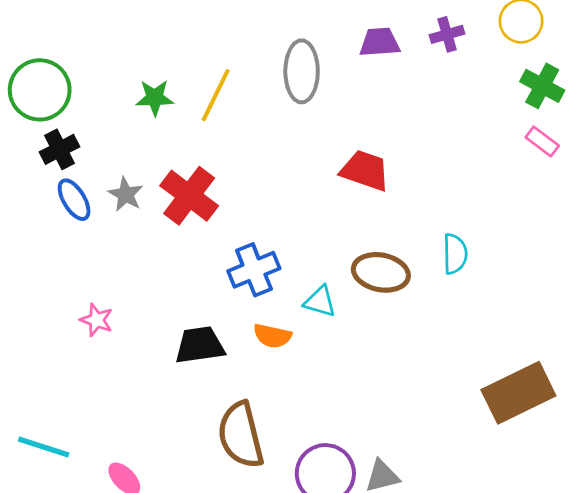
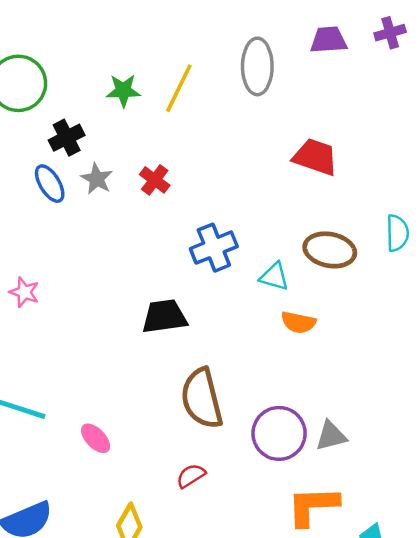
black cross: (60, 149) -> (67, 138), moved
red cross: (189, 196) -> (155, 180), size x0.6
pink star: (97, 320) -> (24, 292), moved
orange semicircle: (272, 336) -> (298, 322), moved

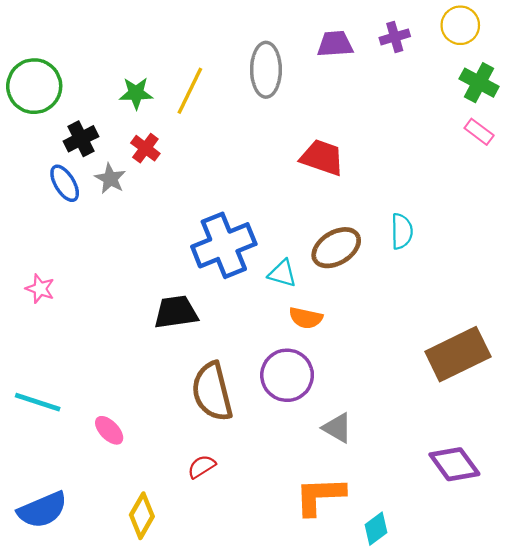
red cross: (155, 180) -> (145, 148), moved
blue cross: (214, 248) -> (224, 245), size x1.4
brown ellipse: (330, 250) -> (336, 248), turned -42
purple circle: (279, 433) -> (287, 375), moved
gray triangle: (331, 436) -> (337, 428), turned 44

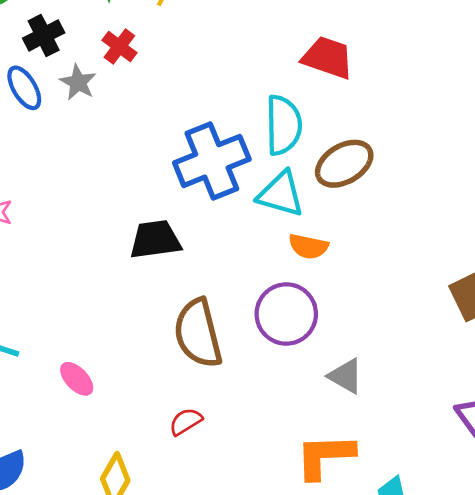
cyan semicircle: (402, 231) -> (284, 125), moved, size x1.4
cyan triangle: (282, 273) -> (281, 194), size x1.4

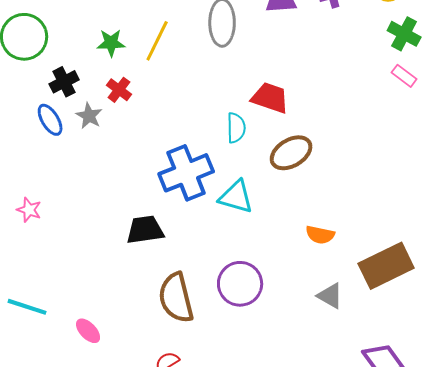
cyan semicircle: (284, 125) -> (236, 128), moved, size x0.7
brown ellipse: (344, 164) -> (291, 153), moved
orange semicircle: (308, 246) -> (320, 235), moved
gray triangle: (346, 376) -> (330, 296), moved

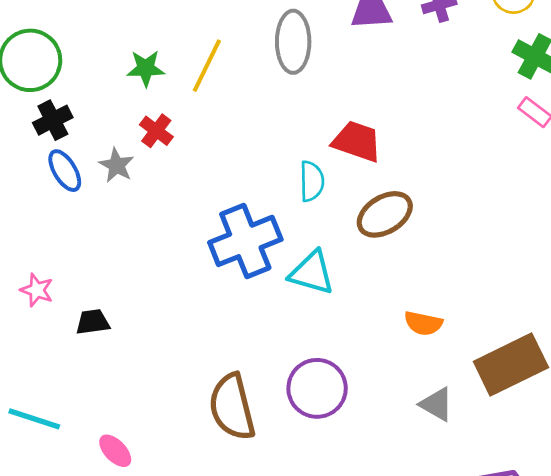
black cross: (64, 82) -> (53, 120), moved
black trapezoid: (145, 230) -> (93, 322), moved, size x0.7

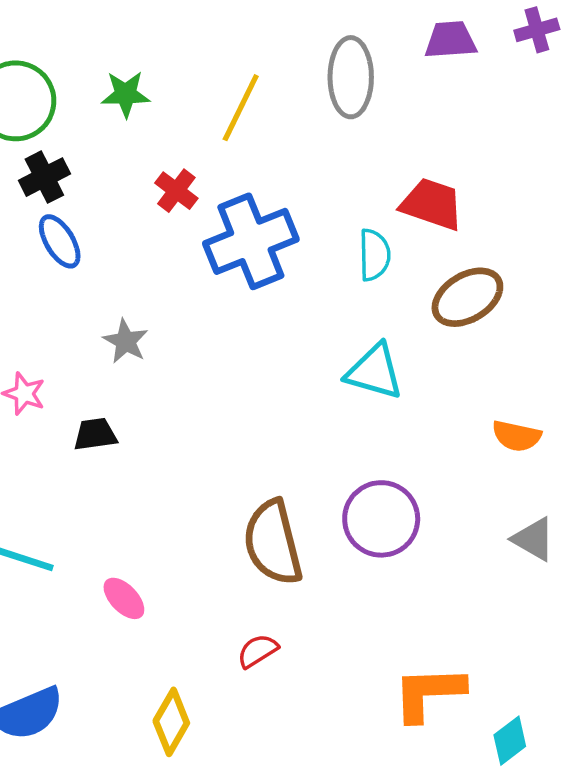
green star: (146, 68) -> (126, 94), moved
gray star: (117, 165) -> (126, 341), moved
blue cross: (245, 241) -> (251, 241), moved

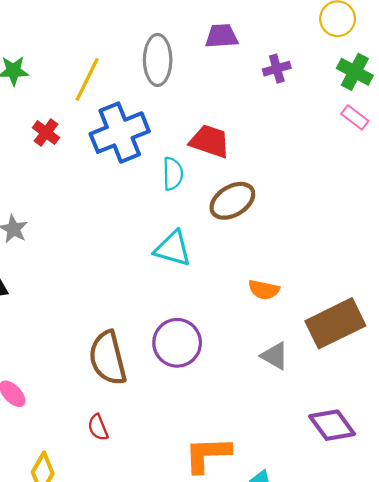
purple cross: (537, 30) -> (277, 69), moved
blue cross: (251, 241) -> (120, 133), moved
red semicircle: (258, 651) -> (98, 427), turned -80

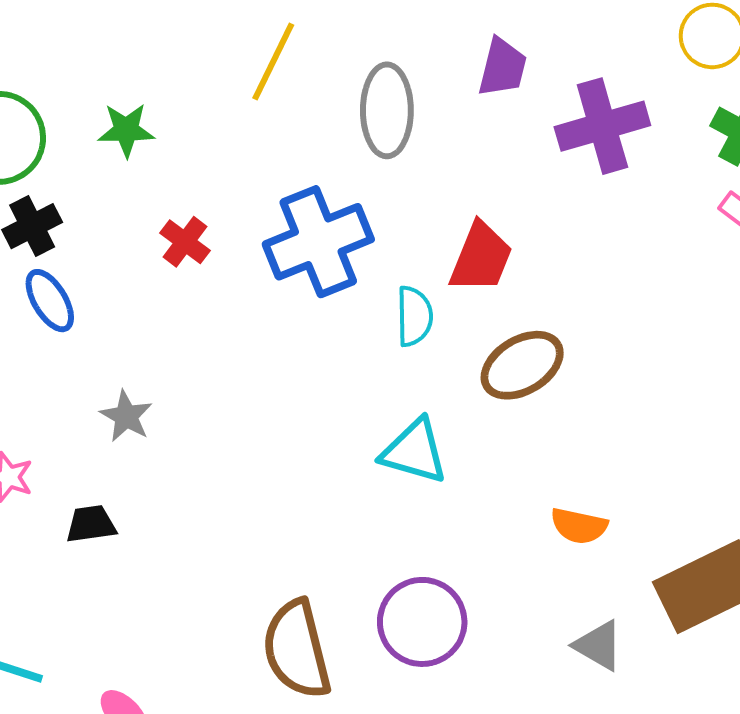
purple trapezoid: (222, 36) -> (503, 67), turned 108
purple cross: (277, 69) -> (602, 126), size x1.8
yellow line: (87, 79) -> (273, 61), moved
red trapezoid: (210, 141) -> (481, 257), turned 93

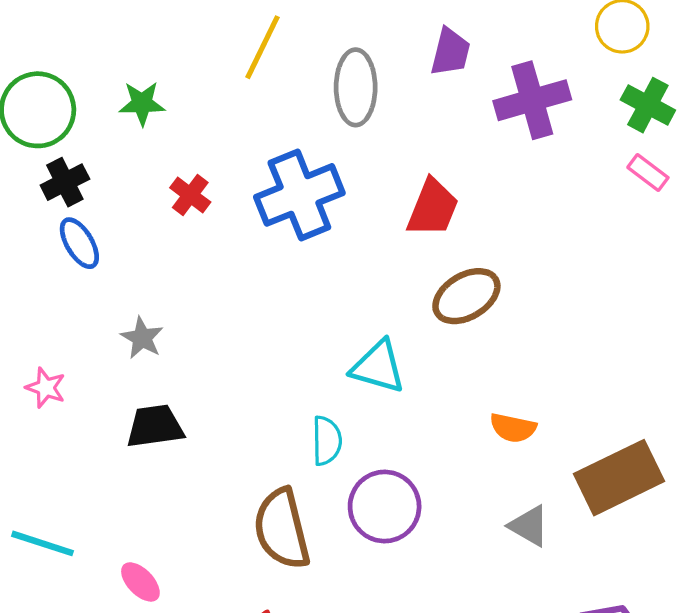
cyan semicircle: (414, 316) -> (327, 441), moved
black trapezoid: (91, 524) -> (155, 426), moved, size x1.4

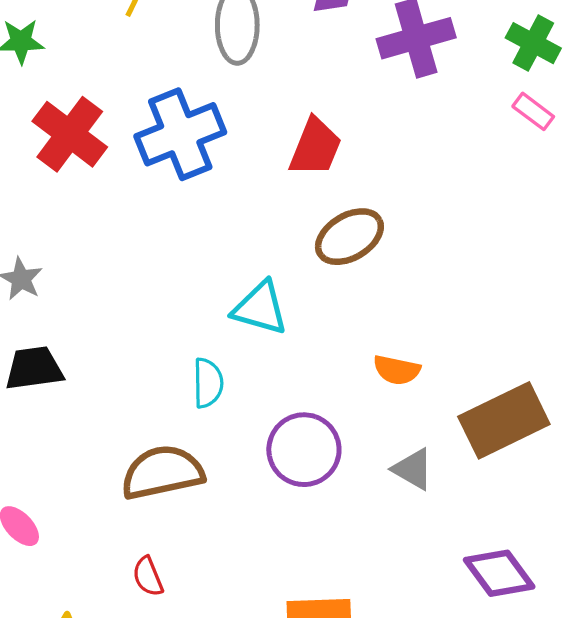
red cross: (190, 195) -> (70, 134), size x1.8
purple circle: (385, 506) -> (304, 450), moved
brown semicircle: (282, 529) -> (162, 472), turned 92

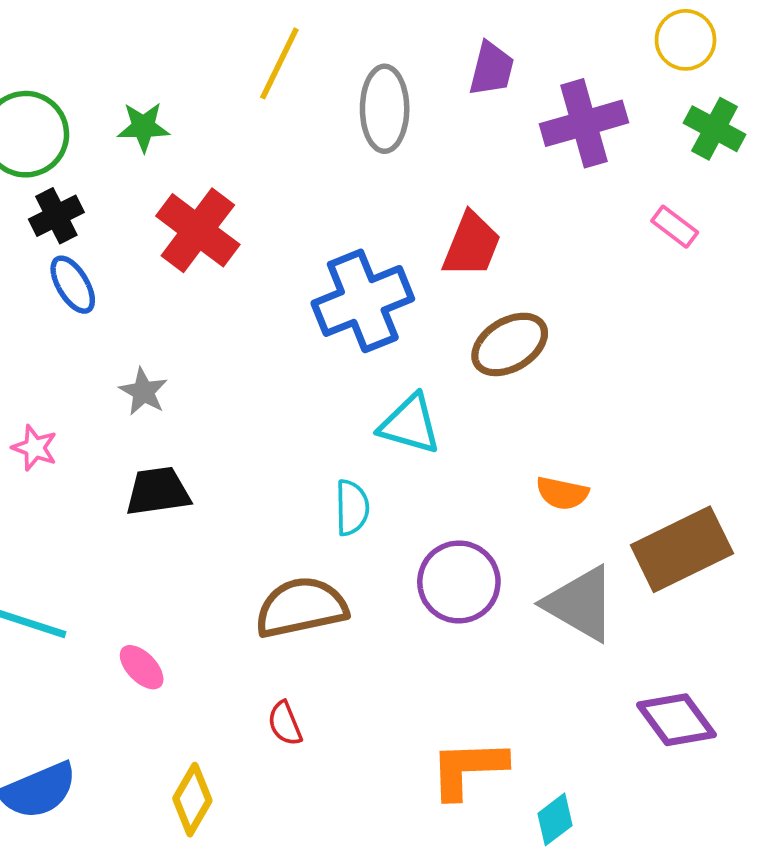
pink rectangle: (533, 111) -> (675, 227), moved
blue cross: (180, 134) -> (363, 301), moved
gray triangle: (413, 469) -> (580, 604), size x1.6

